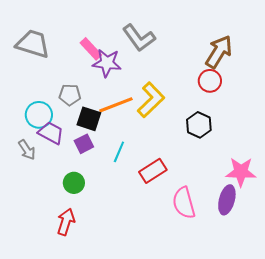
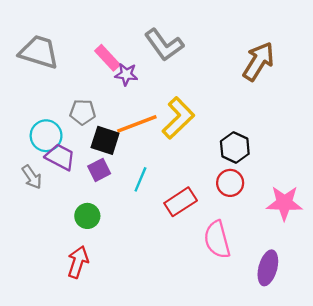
purple star: (107, 63) -> (126, 74), size x0.7
red circle: (210, 81) -> (230, 183), moved
purple ellipse: (227, 200) -> (268, 268), moved

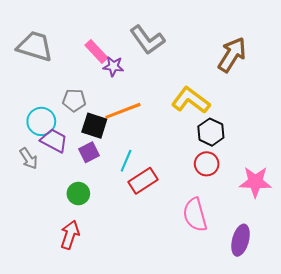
yellow L-shape: (178, 118) -> (191, 100), moved, turned -99
red rectangle: (181, 202) -> (143, 181), moved

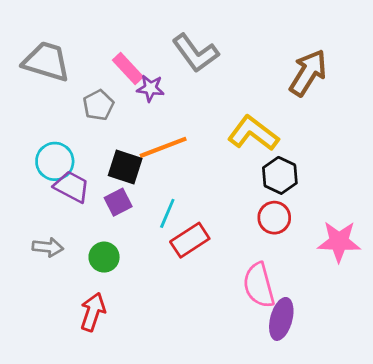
gray pentagon: (74, 100) -> (98, 105), moved, turned -30
gray arrow: (29, 159) -> (48, 247), moved, turned -50
purple ellipse: (241, 240) -> (281, 319), moved

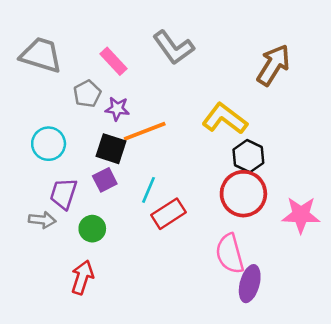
purple star: (150, 88) -> (117, 109), moved
purple trapezoid: (72, 187) -> (64, 194), moved, turned -100
red circle: (274, 218) -> (243, 194), size x1.6

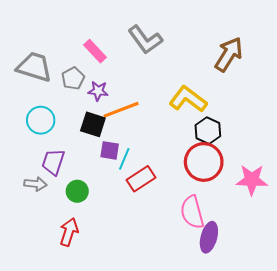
gray trapezoid: (41, 55) -> (34, 67), moved
purple square: (105, 180) -> (110, 150), moved, turned 36

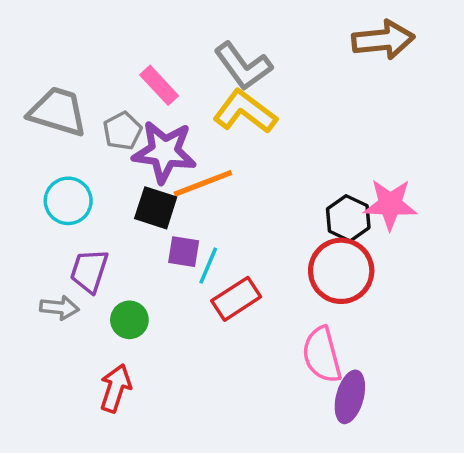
brown arrow: (229, 54) -> (383, 40), moved, turned 52
purple star: (98, 91) -> (164, 152), size x1.8
yellow L-shape: (188, 99) -> (245, 112), moved
pink star: (252, 180) -> (390, 204), moved

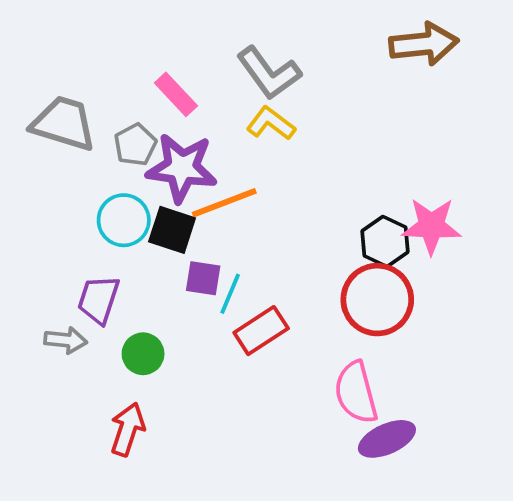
yellow L-shape: (245, 112) -> (271, 123), size x0.7
cyan circle: (68, 201) -> (124, 220), moved
purple ellipse: (350, 397) -> (387, 439), turned 51

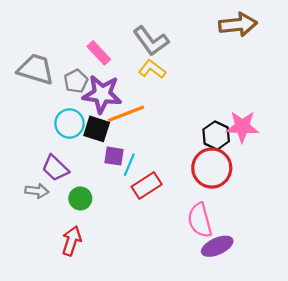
purple trapezoid: (99, 300) -> (55, 168), turned -64

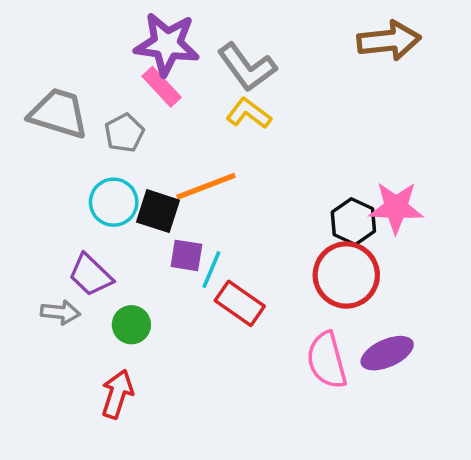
purple star: (102, 94) -> (167, 44), moved
red rectangle: (147, 185) -> (240, 303), turned 68
purple ellipse: (217, 246) -> (387, 353), moved

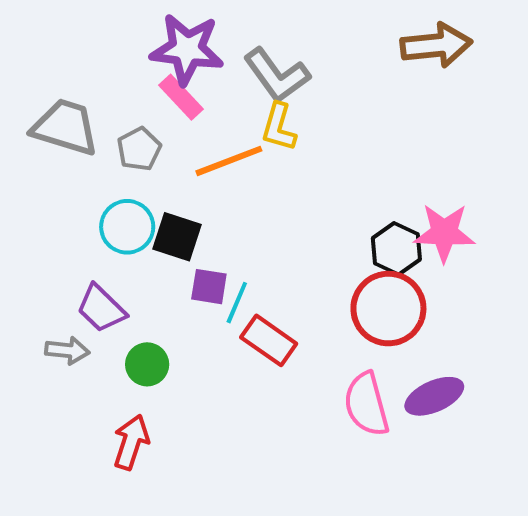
yellow L-shape: (249, 113) -> (279, 127), turned -111
orange line: (206, 186) -> (229, 161), moved

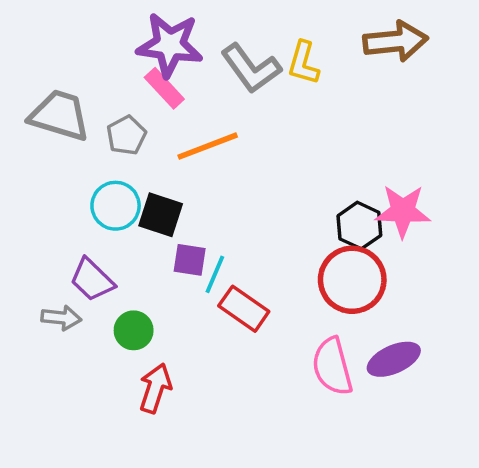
yellow L-shape: (279, 127) -> (303, 63), moved
red arrow: (131, 442) -> (155, 388), moved

